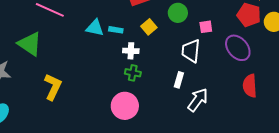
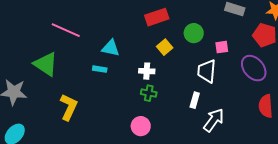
cyan rectangle: (116, 30) -> (100, 69), moved
pink circle: (125, 106) -> (141, 126), size x0.7

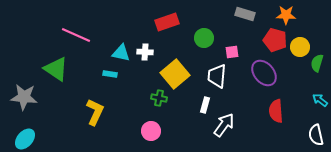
yellow square: (165, 47) -> (175, 74), moved, size x1.8
white cross: (147, 71) -> (145, 52), moved
yellow L-shape: (69, 107) -> (95, 112), moved

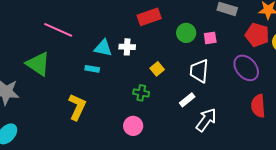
pink square: (232, 52) -> (210, 38), moved
yellow square: (175, 74) -> (157, 69), size x0.5
white rectangle: (205, 105) -> (187, 100), turned 35

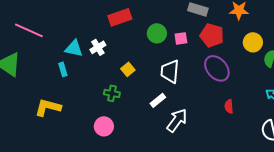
red pentagon: (257, 35) -> (212, 35), moved
white cross: (127, 47) -> (98, 47), turned -35
cyan rectangle: (92, 69) -> (63, 69), turned 64
red semicircle: (258, 106) -> (229, 106), size x0.6
yellow L-shape: (77, 107) -> (48, 107), turned -100

